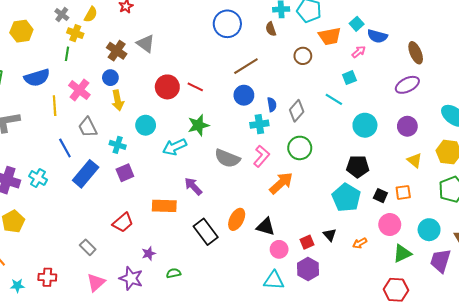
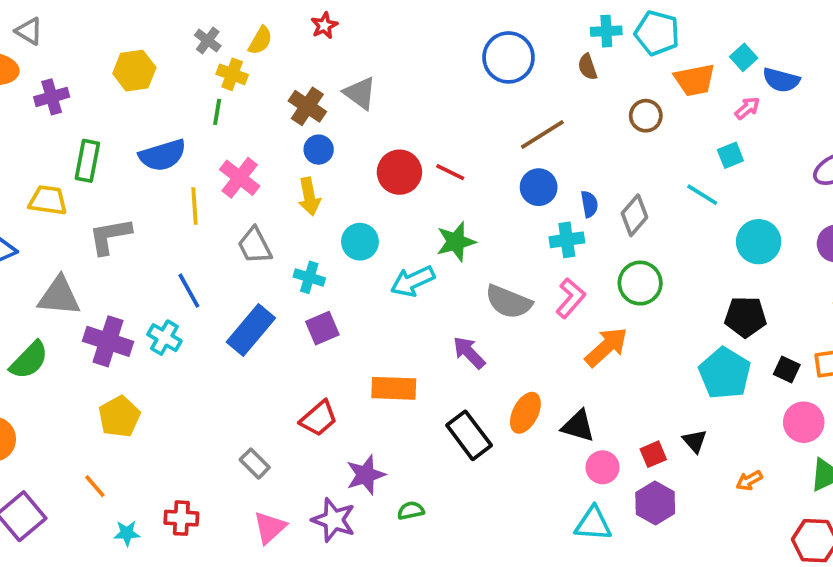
blue circle: (110, 78) -> (319, 150), moved
blue line: (65, 148) -> (189, 291), moved
purple arrow: (193, 186) -> (469, 353), moved
orange arrow: (360, 243) -> (749, 480), moved
purple star: (149, 253) -> (366, 475), size x1.5

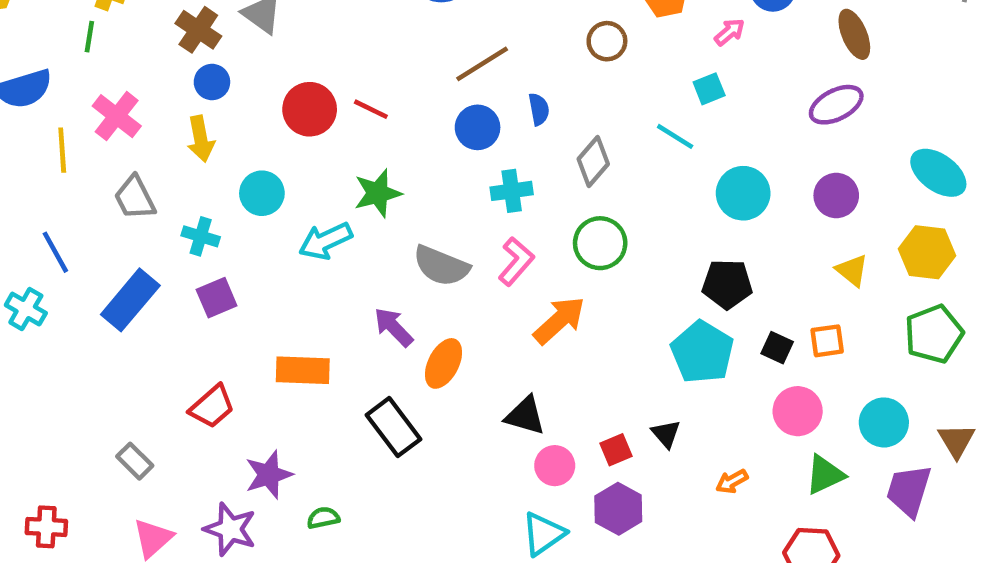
blue semicircle: (589, 204) -> (539, 109), moved
orange ellipse: (525, 413) -> (444, 363), moved
cyan triangle: (593, 524) -> (543, 534), turned -39

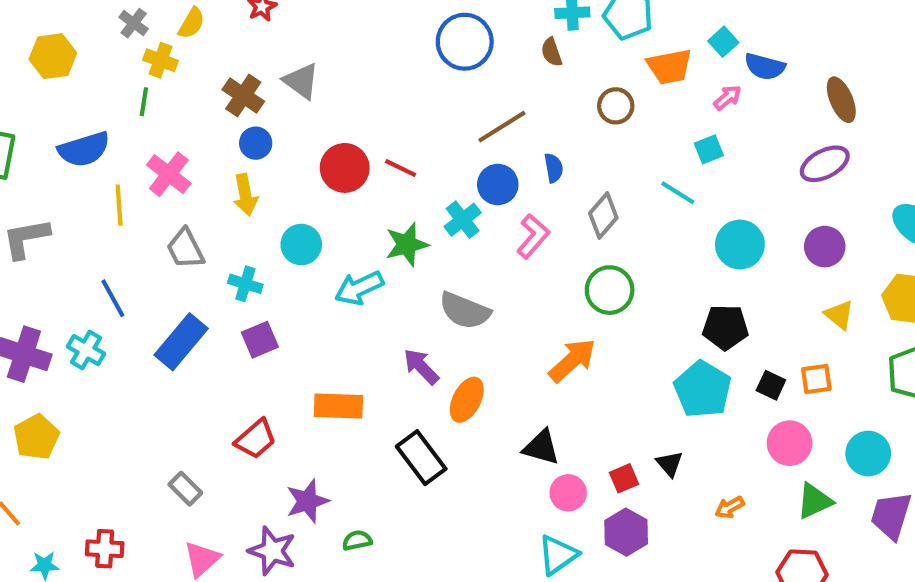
cyan cross: (512, 191) -> (463, 220), moved, turned -30
pink L-shape: (516, 261) -> (533, 236), moved

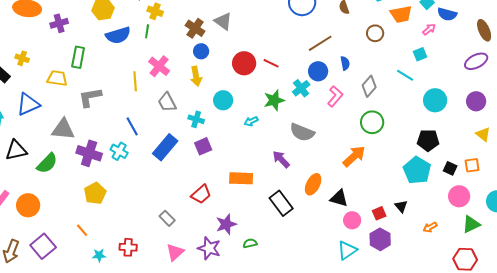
blue semicircle: (84, 149) -> (118, 35), moved
cyan arrow: (359, 288) -> (251, 121), size x0.6
orange ellipse: (467, 400) -> (313, 184), moved

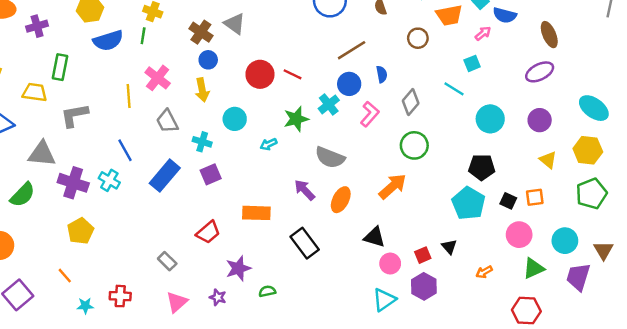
orange ellipse: (313, 184) -> (341, 200), moved
purple star: (209, 248) -> (218, 297), size x0.6

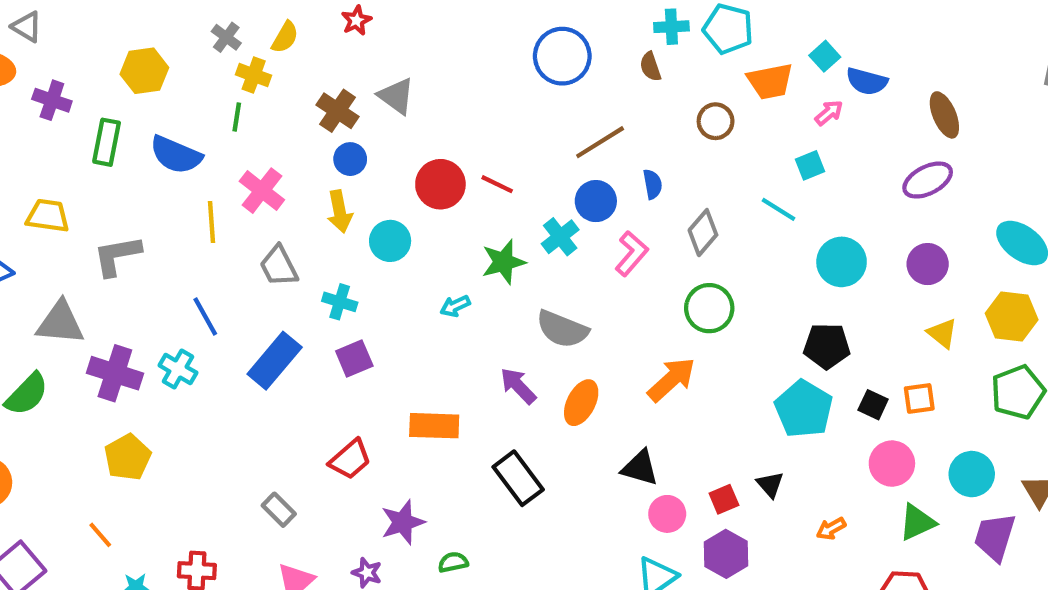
purple cross: (37, 26) -> (52, 100), turned 35
blue semicircle: (108, 41) -> (176, 155), moved, turned 40
green rectangle: (60, 67) -> (107, 142), moved
cyan circle: (235, 119) -> (390, 241), moved

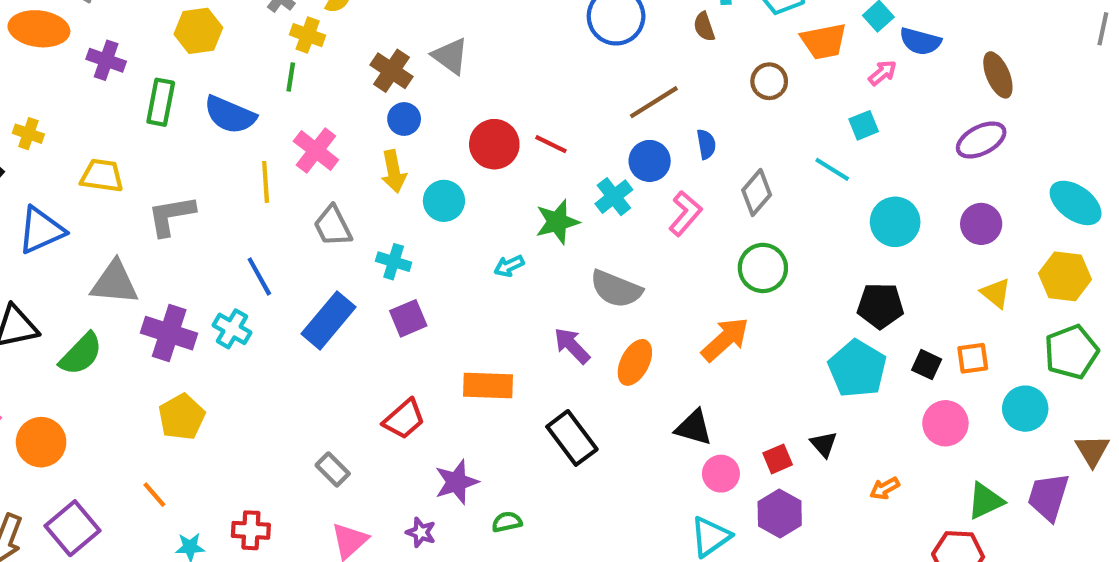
cyan circle: (972, 474) -> (1025, 409), moved
green triangle: (917, 522) -> (985, 501), moved

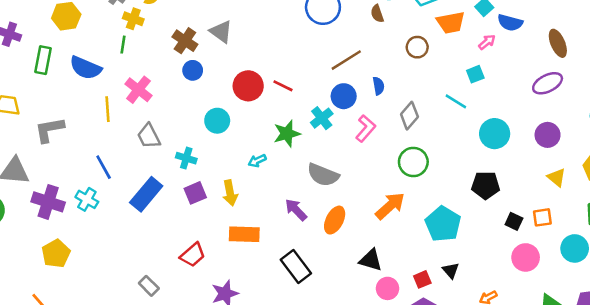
yellow arrow: (394, 171) -> (230, 193), moved
cyan pentagon: (857, 369) -> (443, 224), moved

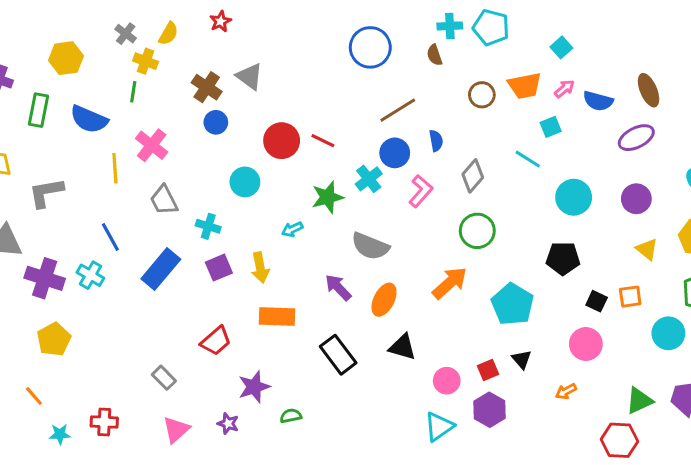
orange trapezoid: (451, 23) -> (525, 86), moved
blue semicircle: (510, 23) -> (598, 101), moved
pink circle: (526, 257) -> (586, 344), moved
black triangle: (371, 260) -> (402, 347), moved

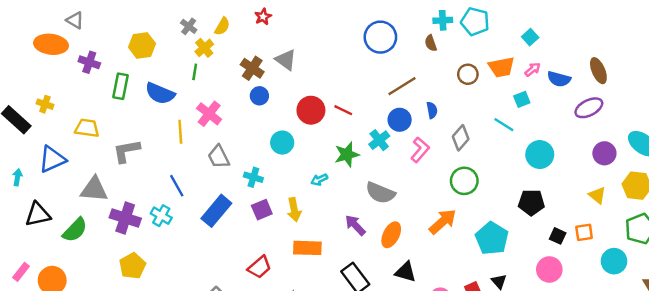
yellow cross: (146, 61) -> (204, 48), turned 30
purple circle: (636, 199) -> (604, 153), moved

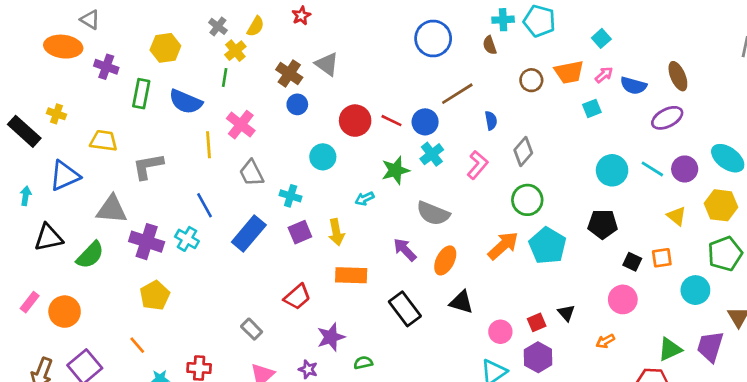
blue circle: (400, 120) -> (425, 122), moved
cyan line: (504, 125) -> (652, 169), moved
cyan pentagon: (492, 238) -> (547, 246), moved

